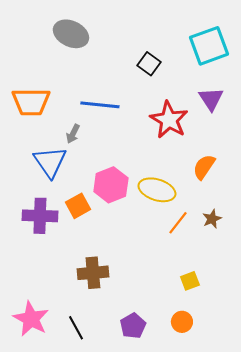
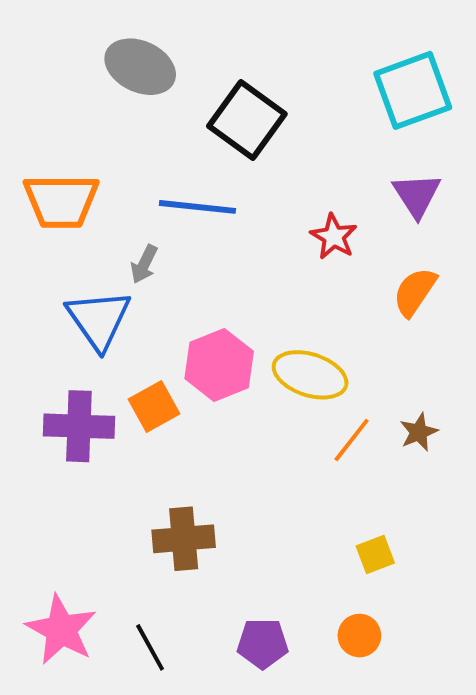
black square: (149, 64) -> (247, 120), moved, size x1.6
red star: (169, 120) -> (334, 237), size x0.6
orange semicircle: (204, 167) -> (415, 292), moved
purple pentagon: (133, 326) -> (263, 643), turned 30

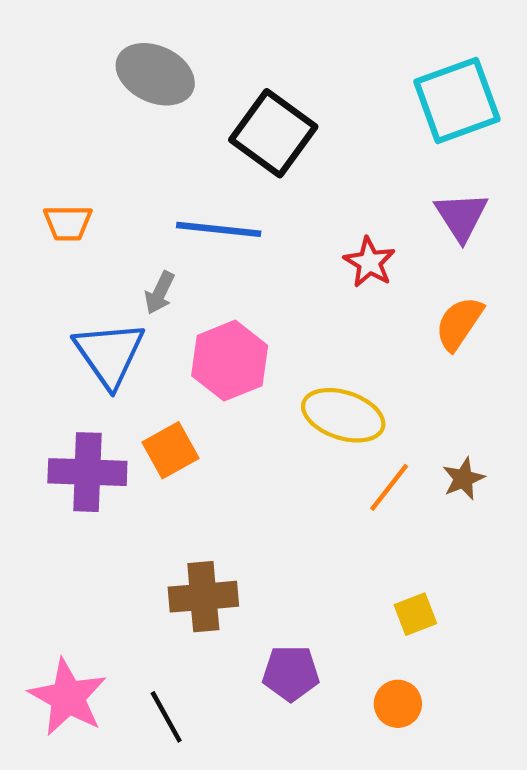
orange trapezoid: (61, 201) -> (68, 223), size x0.6
pink hexagon: (219, 365) -> (230, 361), moved
purple pentagon: (263, 643) -> (291, 673), moved

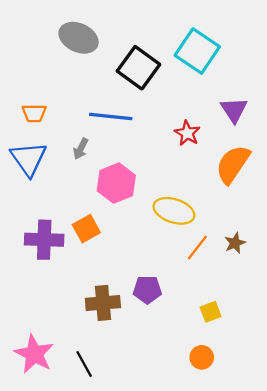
cyan square: (457, 100) -> (197, 51), moved, turned -36
orange semicircle: (459, 323) -> (233, 164), size x1.4
blue triangle: (109, 354) -> (29, 159), moved
purple pentagon: (291, 673) -> (147, 290), moved

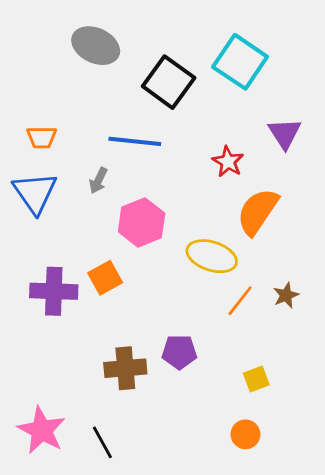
orange semicircle: (233, 164) -> (258, 212), moved

